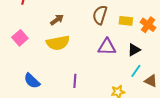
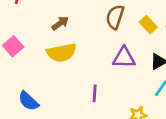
yellow rectangle: (126, 21) -> (148, 25), turned 40
purple line: (75, 81) -> (95, 93), moved

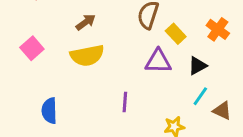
yellow rectangle: (148, 25) -> (176, 34), moved
blue semicircle: (28, 101) -> (49, 111), turned 45

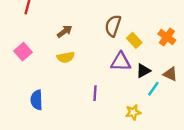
yellow semicircle: (87, 56) -> (66, 57), size x0.7
black triangle: (197, 66) -> (143, 71), moved
brown triangle: (222, 111) -> (170, 74), moved

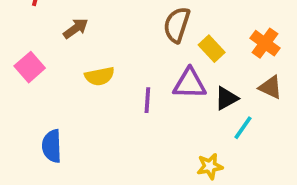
brown arrow: (65, 31) -> (76, 28), moved
brown triangle: (170, 74) -> (270, 87), moved
purple line: (95, 93) -> (147, 100), moved

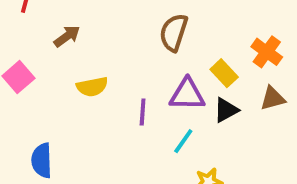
yellow rectangle: (212, 49) -> (224, 73), moved
brown triangle: (270, 87) -> (273, 98), turned -40
cyan line: (243, 128) -> (183, 141), moved

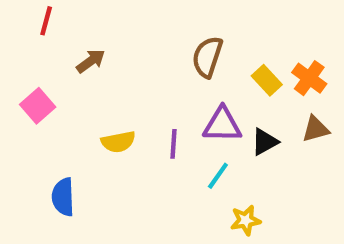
yellow rectangle: (224, 73) -> (267, 80), moved
yellow semicircle: (92, 87) -> (118, 142), moved

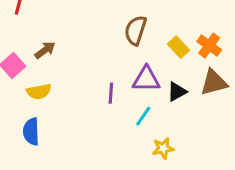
brown arrow: (91, 61) -> (45, 50), moved
brown triangle: (316, 129) -> (214, 82), size x1.4
yellow semicircle: (118, 142) -> (39, 92), moved

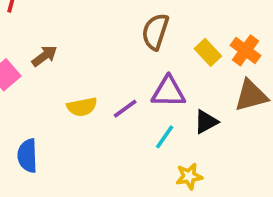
yellow semicircle: (39, 92) -> (82, 107), moved
black triangle: (177, 92) -> (206, 122), moved
purple line: (111, 93) -> (125, 109), turned 50

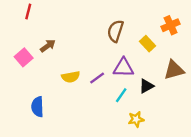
orange cross: (245, 50) -> (171, 25), moved, turned 30

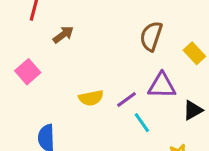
brown arrow: (48, 46) -> (63, 35), moved
cyan line: (121, 95) -> (142, 123), moved, turned -70

